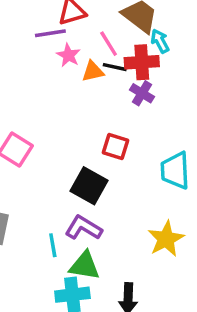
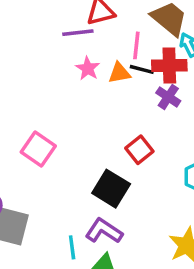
pink line: (109, 44) -> (136, 45), turned 36
pink star: (68, 55) -> (88, 68), moved
red square: (115, 146) -> (139, 150), turned 32

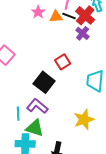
red cross: (169, 66) -> (85, 15), turned 36

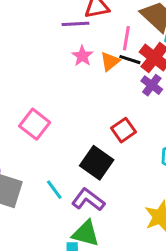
orange triangle: (56, 17) -> (110, 61), turned -32
cyan line: (18, 114) -> (54, 190), moved, turned -32

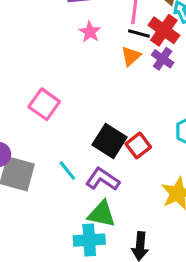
orange triangle: (110, 61) -> (131, 56), moved
red square: (124, 130) -> (138, 145), moved

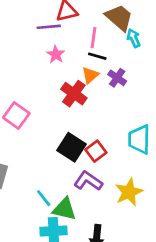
red cross: (164, 30) -> (74, 94), moved
cyan line: (67, 171) -> (44, 198), moved
purple L-shape: (103, 179) -> (88, 181), moved

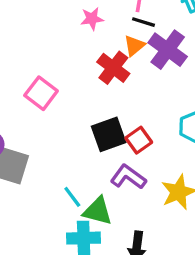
pink star: (56, 54) -> (92, 19), turned 30
purple cross: (117, 78) -> (168, 50), size x1.6
black square: (72, 147) -> (109, 134), turned 36

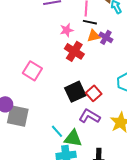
pink star: (92, 19) -> (67, 30), moved
orange triangle: (134, 46) -> (94, 36), moved, turned 32
purple cross: (168, 50) -> (106, 37), size x0.6

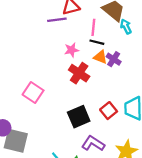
orange triangle: (94, 36) -> (100, 57), turned 32
red square: (94, 93) -> (109, 111), moved

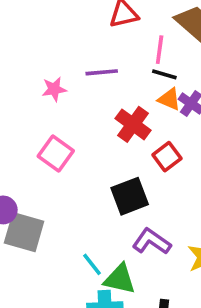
purple line: (57, 20) -> (102, 72), moved
pink star: (72, 50) -> (54, 89), moved
red square: (109, 111) -> (167, 157), moved

